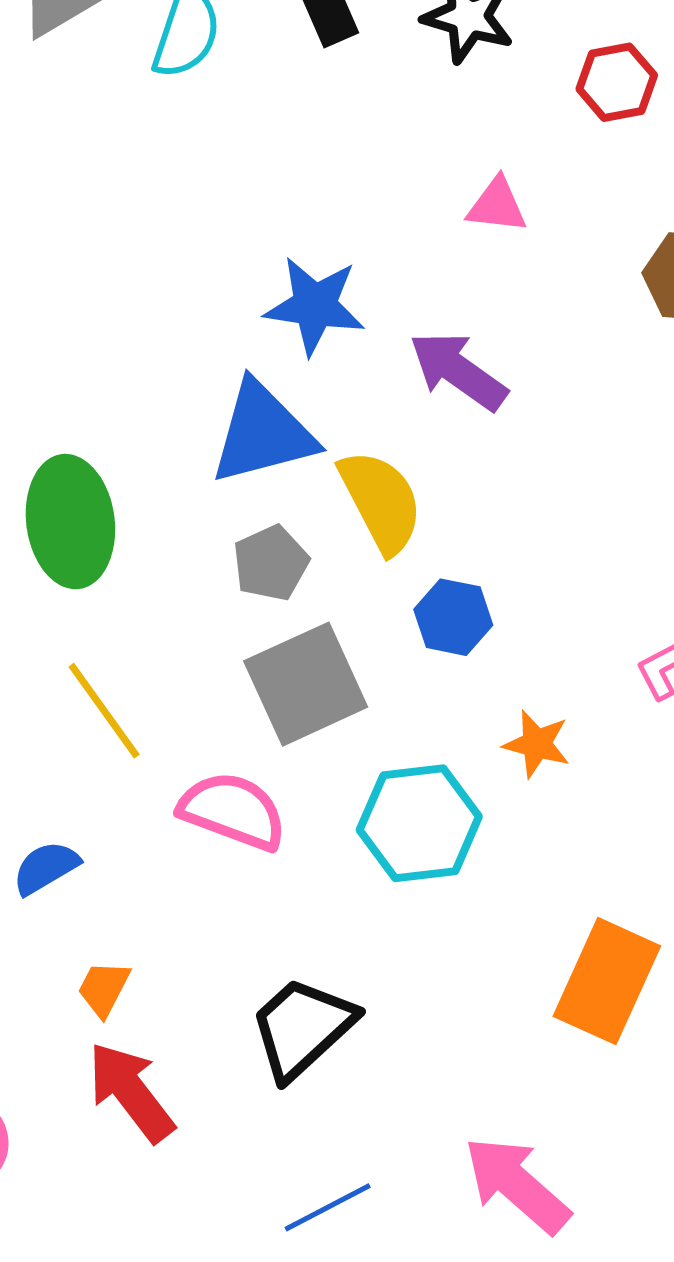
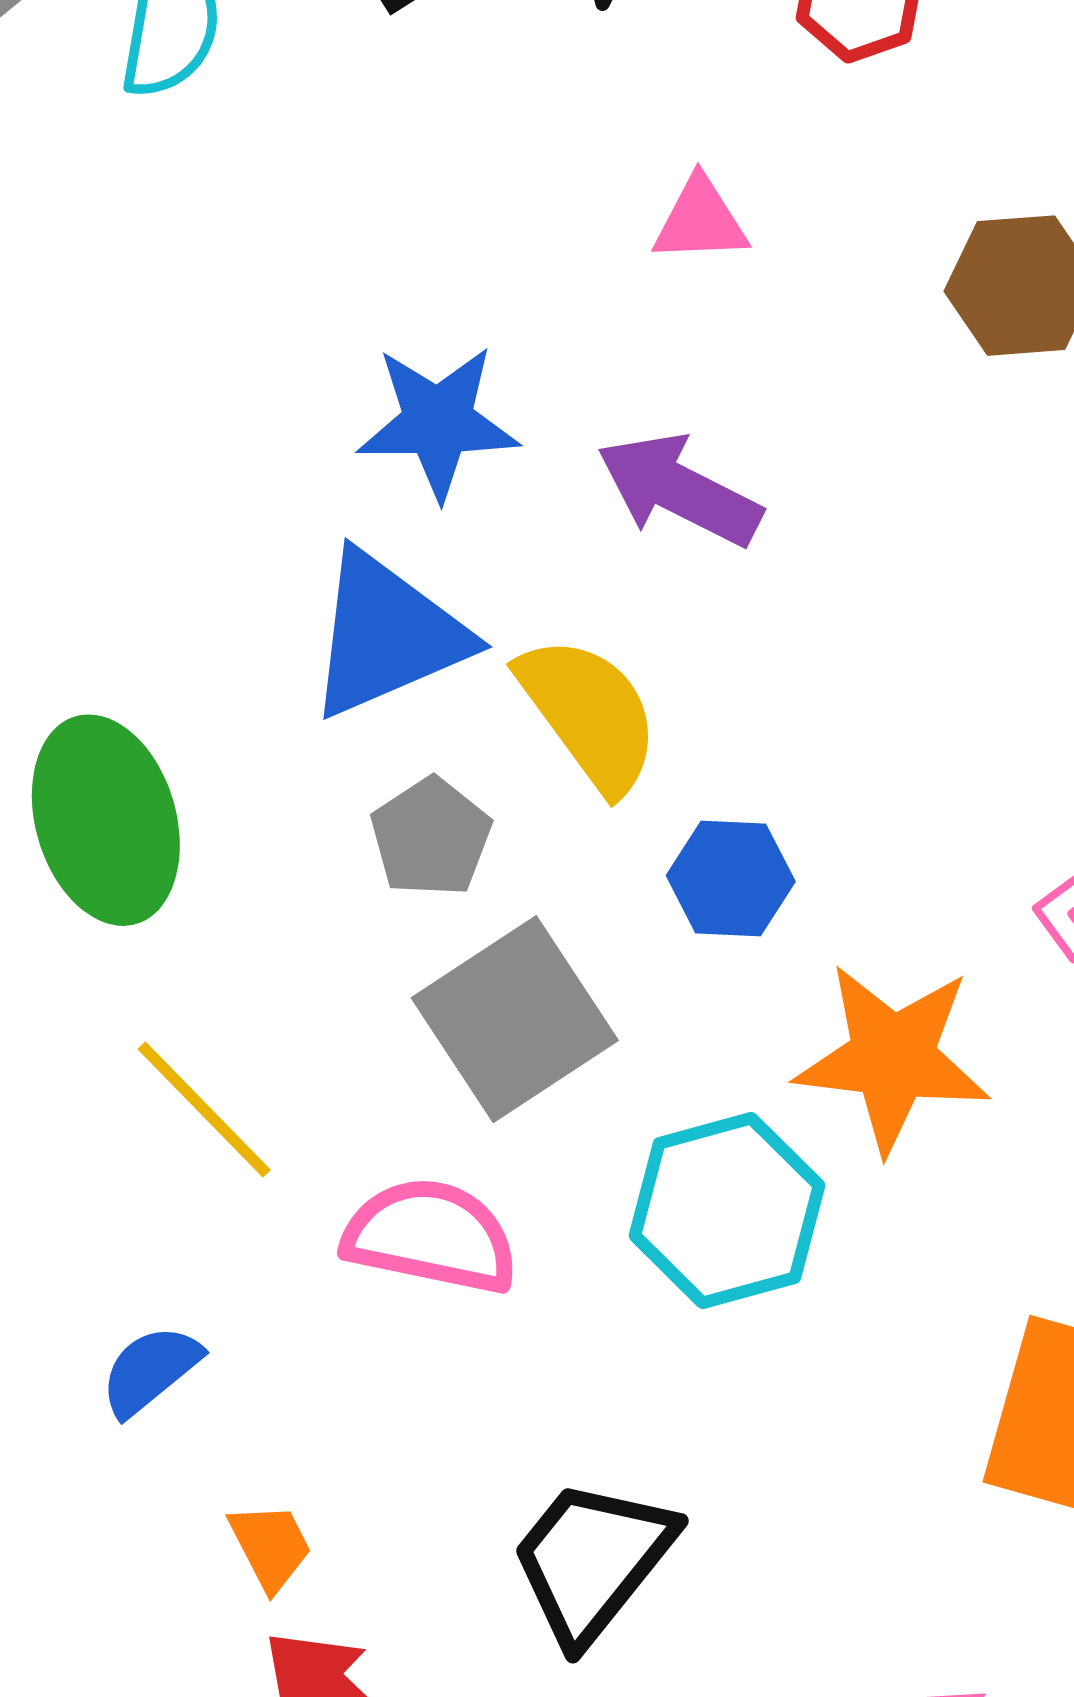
orange star: (537, 744) -> (893, 1058), size x1.8
orange trapezoid: (104, 989) -> (270, 1546), turned 134

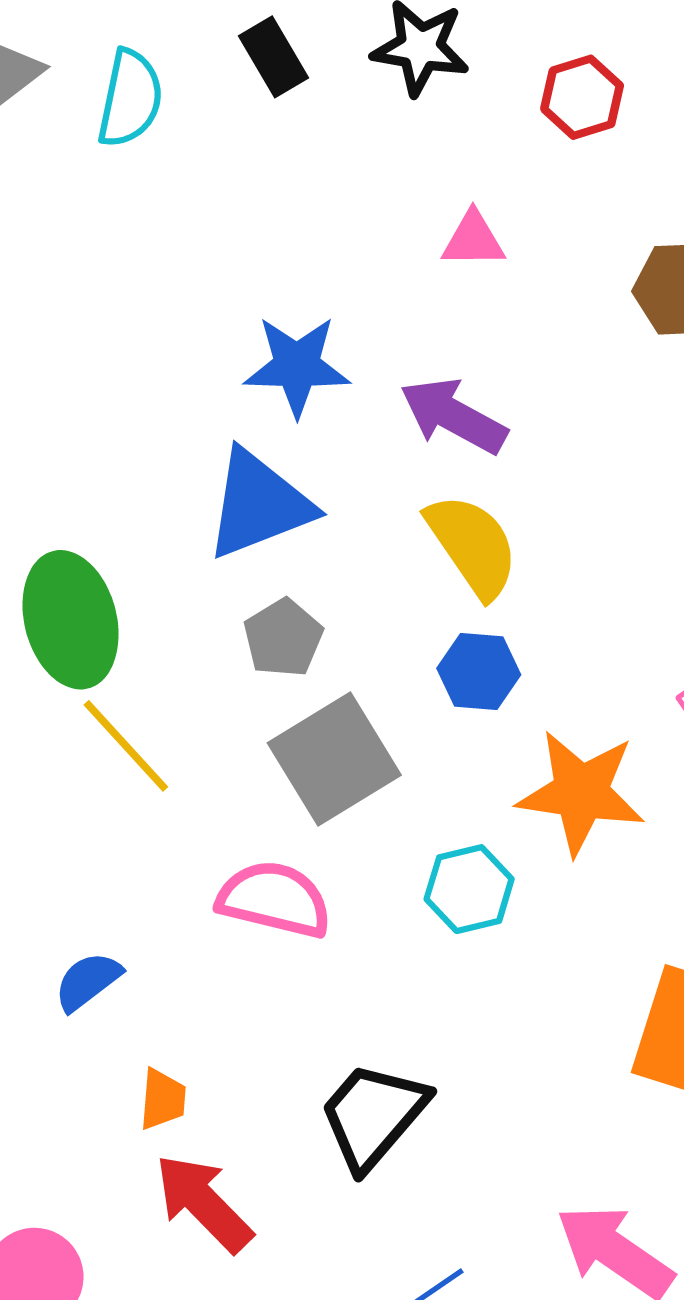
yellow semicircle: (589, 714) -> (472, 545), moved
yellow line: (204, 1109) -> (126, 746), moved
cyan hexagon: (727, 1211) -> (469, 889), size x0.7
orange trapezoid: (270, 1546) -> (163, 1099), turned 30

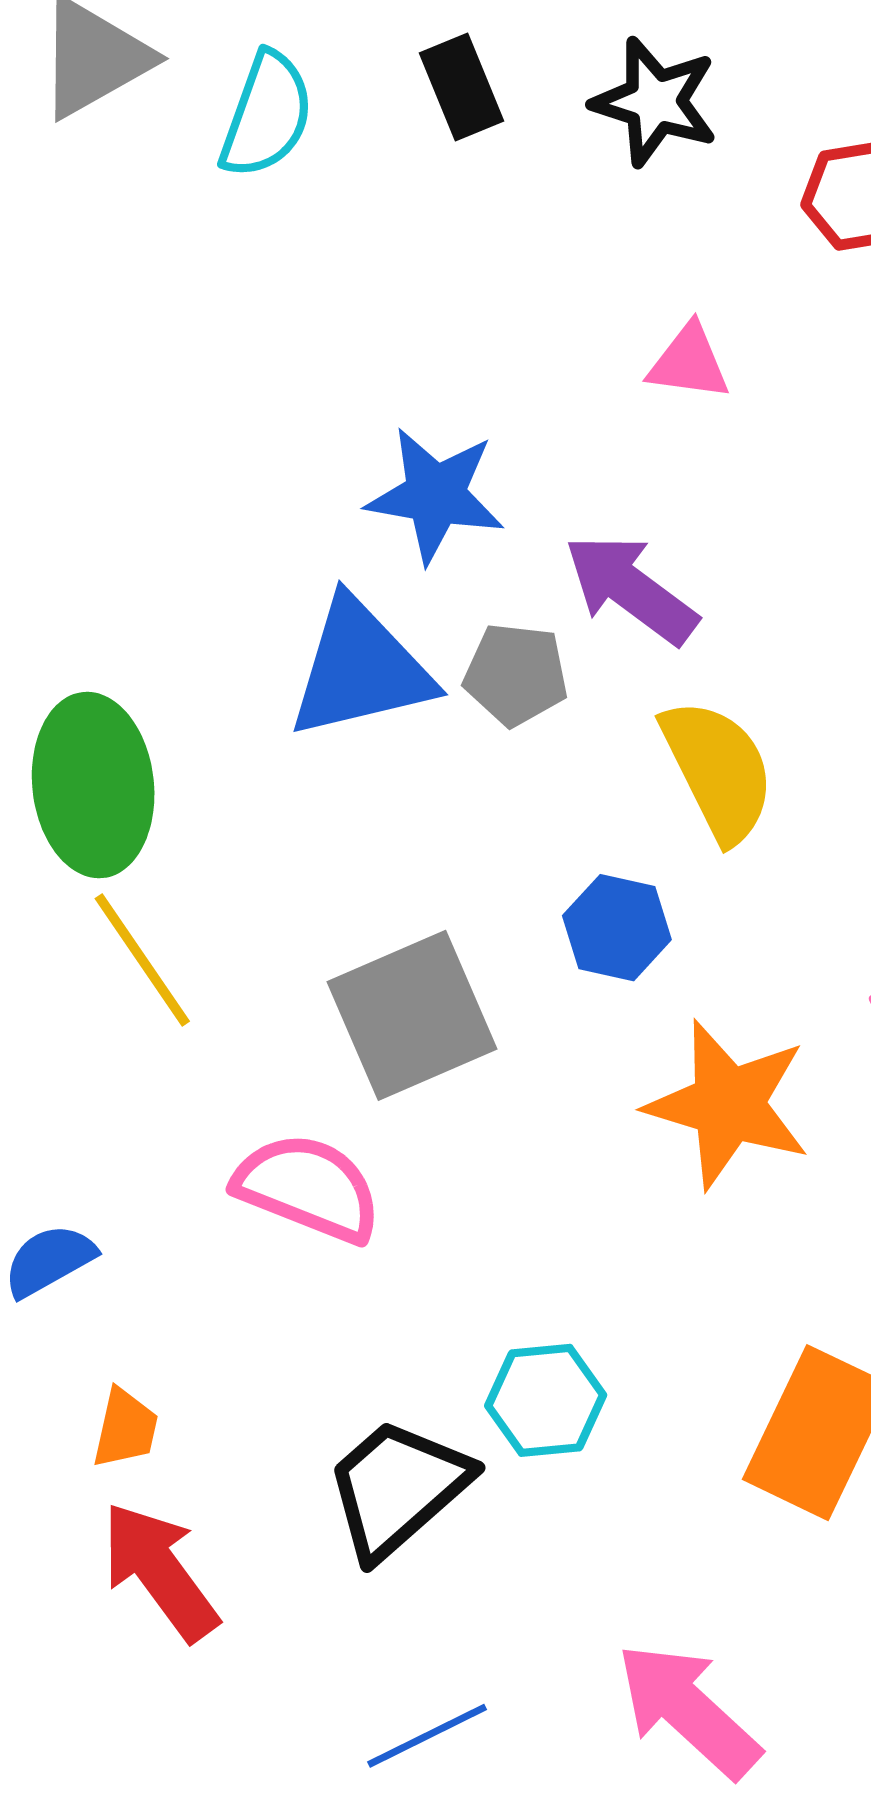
yellow semicircle: (472, 545) -> (718, 770), moved
gray pentagon: (283, 638) -> (516, 674), moved, turned 30
cyan hexagon: (469, 889) -> (546, 1400), moved

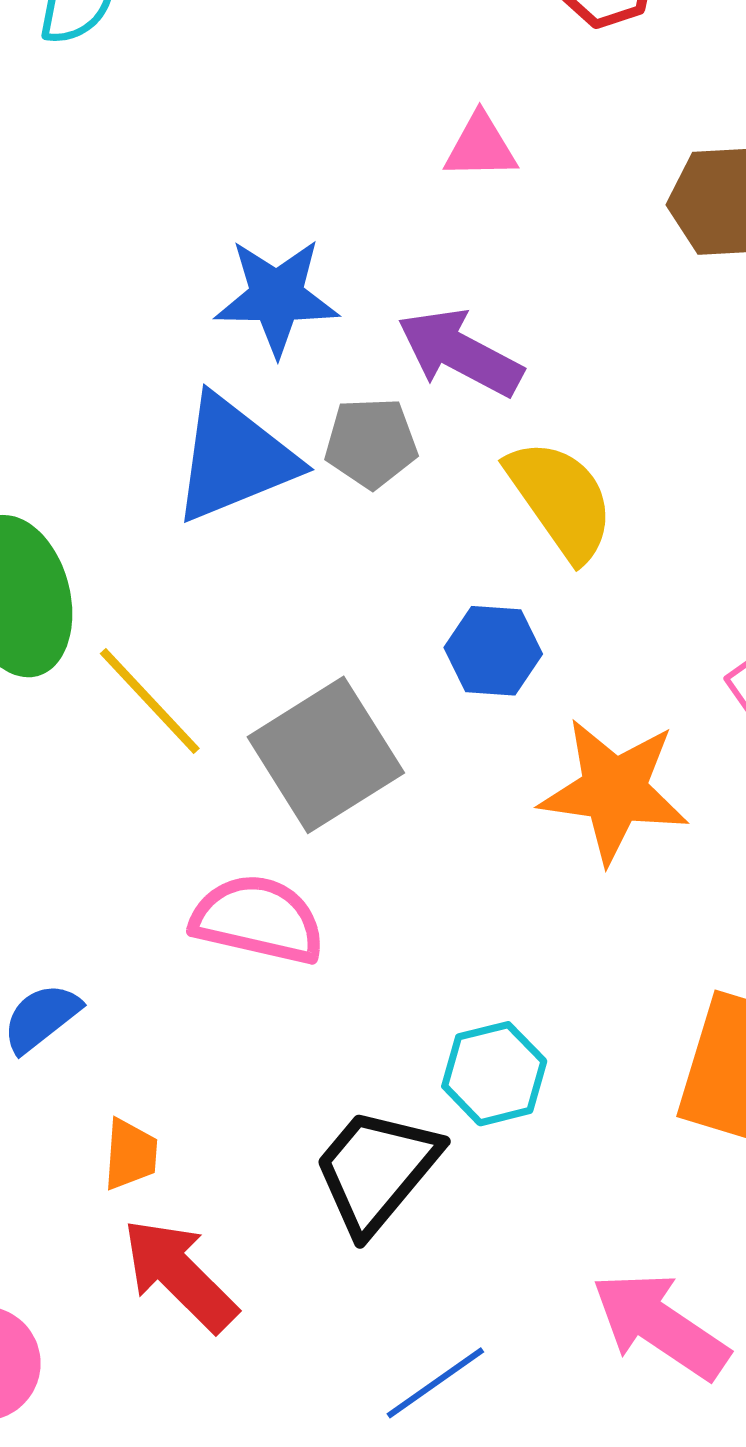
yellow line: (142, 960) -> (150, 701), moved

